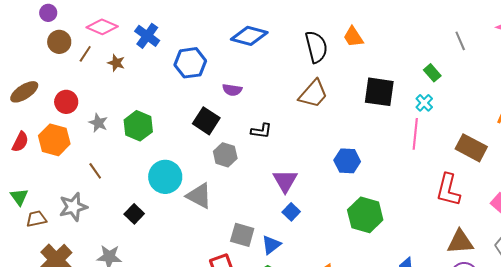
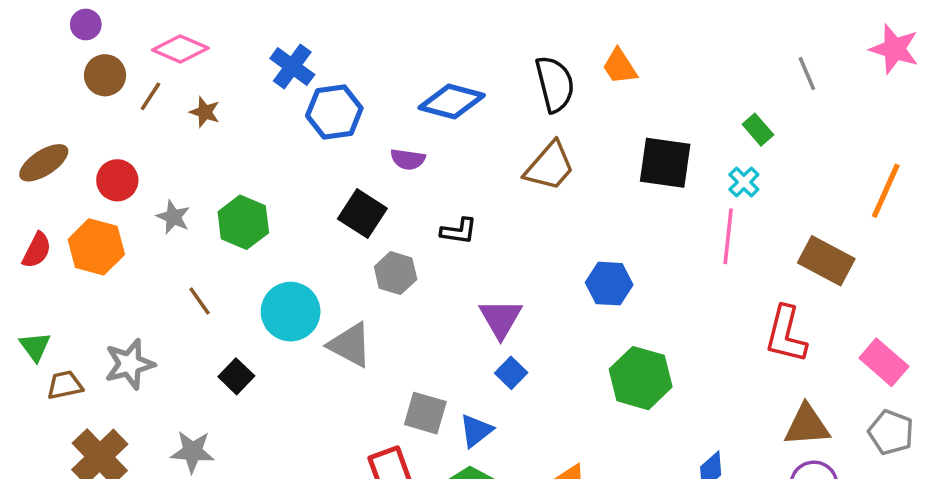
blue cross: (147, 36) -> (292, 67), moved
blue diamond: (249, 36) -> (452, 102), moved
brown line: (95, 171) -> (200, 301), moved

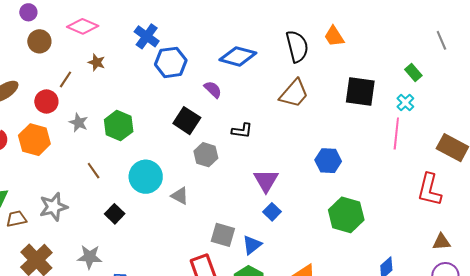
brown line: (151, 96) -> (65, 79), moved
purple semicircle: (408, 159) -> (213, 89), turned -144
gray triangle: (350, 345) -> (180, 196), size x0.7
brown triangle: (807, 425) -> (441, 242), size x0.7

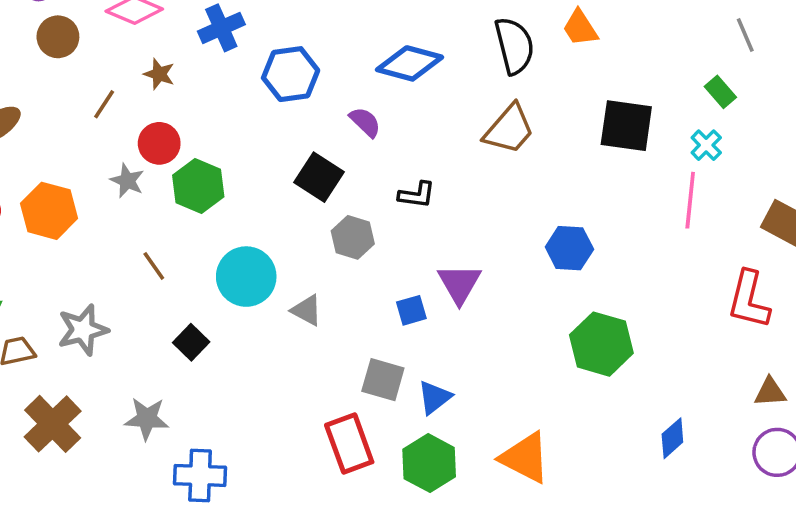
blue cross: (147, 36) -> (221, 28), moved, turned 30
gray line: (441, 40) -> (745, 35), moved
red circle: (46, 102) -> (159, 143), moved
blue square: (272, 212) -> (411, 310), moved, turned 30

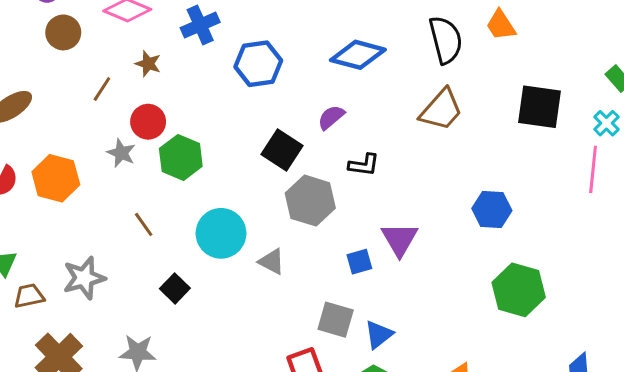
purple semicircle: (365, 122) -> (331, 117), moved, turned -84
gray hexagon: (353, 237) -> (310, 201), size x1.4

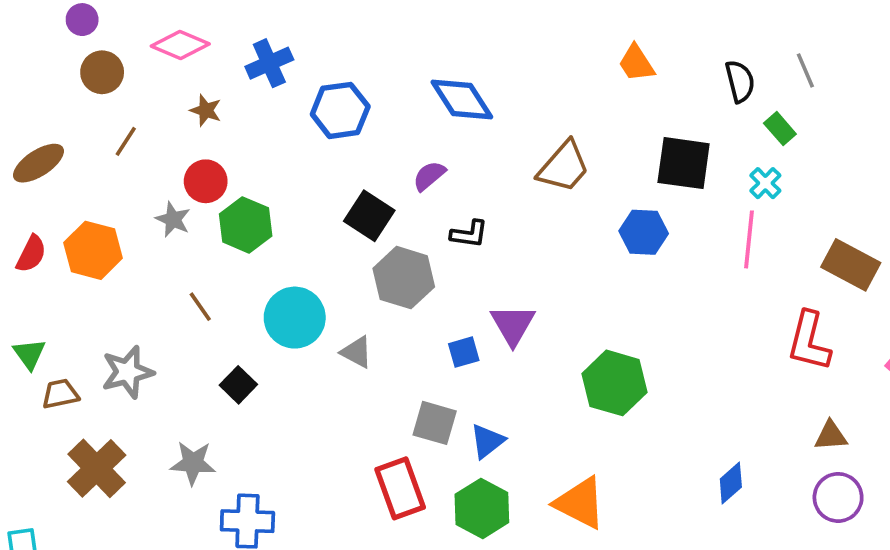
black semicircle: (446, 40) -> (740, 81), moved, size x0.7
blue diamond: (358, 55) -> (462, 100), turned 42
brown line: (102, 89) -> (126, 141), moved
blue hexagon: (492, 210) -> (644, 232), moved
green hexagon: (519, 290) -> (615, 383), moved

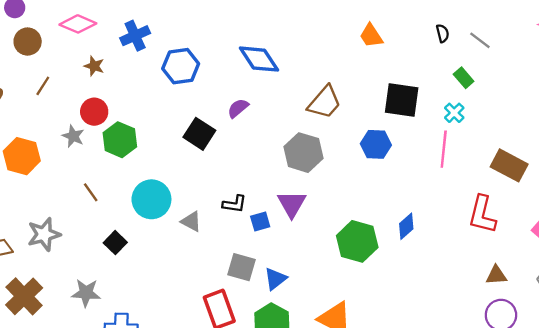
gray line: (805, 70) -> (480, 40), turned -30
black semicircle: (740, 81) -> (443, 33), moved, size x0.7
black L-shape: (469, 234) -> (234, 204), moved
gray hexagon: (404, 278) -> (303, 153), moved
blue diamond: (731, 483) -> (406, 226), moved

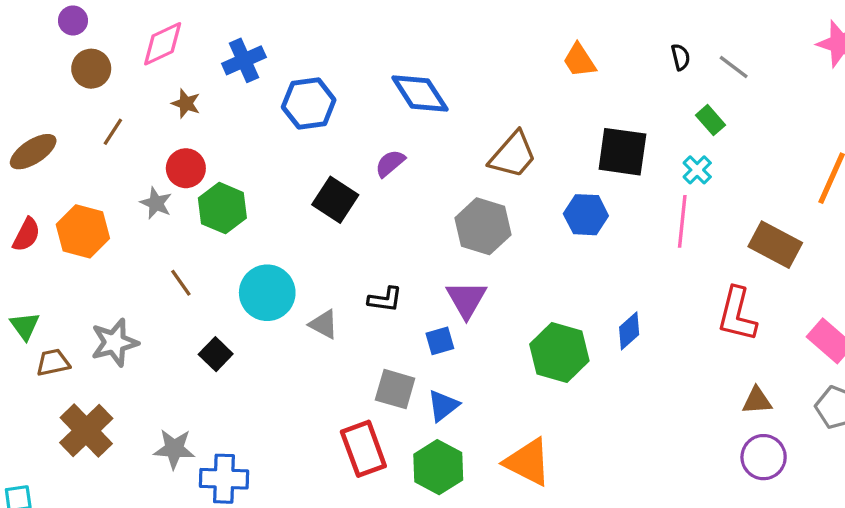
pink diamond: (78, 24) -> (163, 44), turned -48
blue square: (260, 222) -> (440, 341), moved
gray star: (86, 293) -> (174, 449), moved

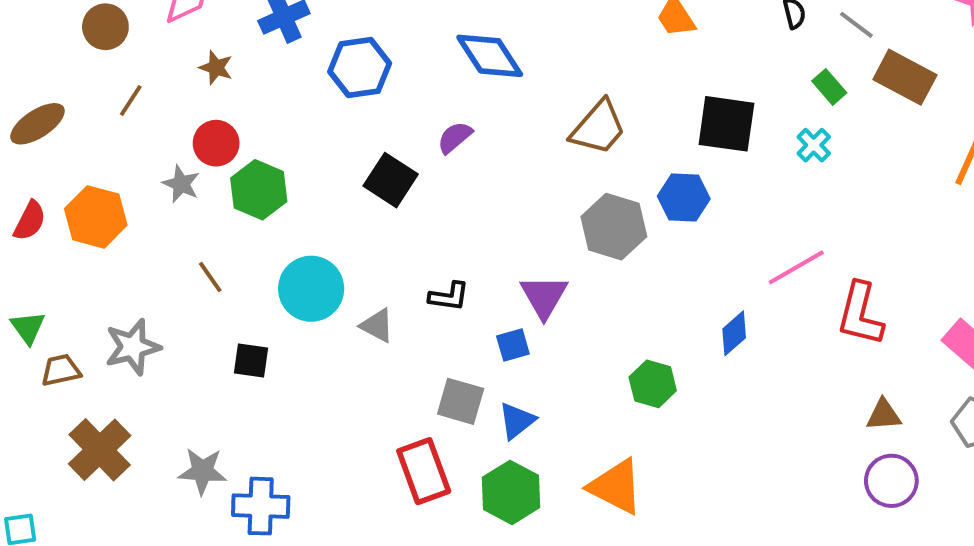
pink line: (682, 221) -> (796, 267), moved, turned 54
gray hexagon: (483, 226) -> (614, 227), moved
brown rectangle: (775, 245) -> (905, 77), moved
green hexagon: (559, 353) -> (653, 384), moved, size x0.7
black square: (216, 354) -> (251, 361), turned -36

